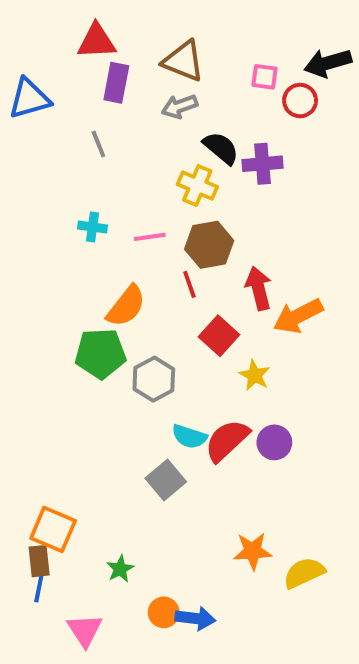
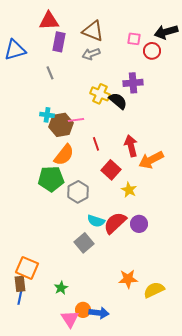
black semicircle: (221, 148) -> (118, 101), moved
brown hexagon: (209, 245) -> (61, 125), moved
pink triangle: (85, 630) -> (70, 319), moved

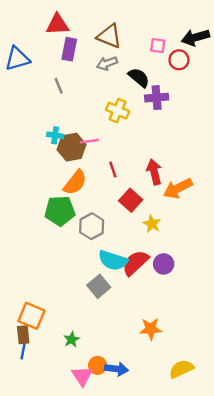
black semicircle: (118, 101) -> (139, 78), moved
cyan semicircle: (96, 221) -> (113, 260), size x1.4
yellow semicircle: (154, 290) -> (181, 369), moved

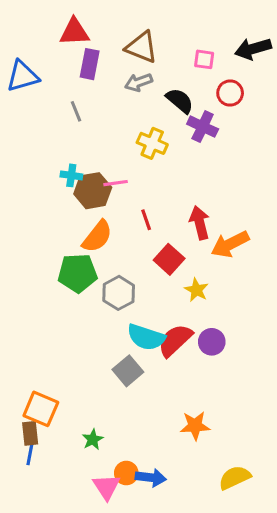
red circle: (179, 60) -> (230, 93), moved
purple cross: (157, 98) -> (203, 127), turned 30

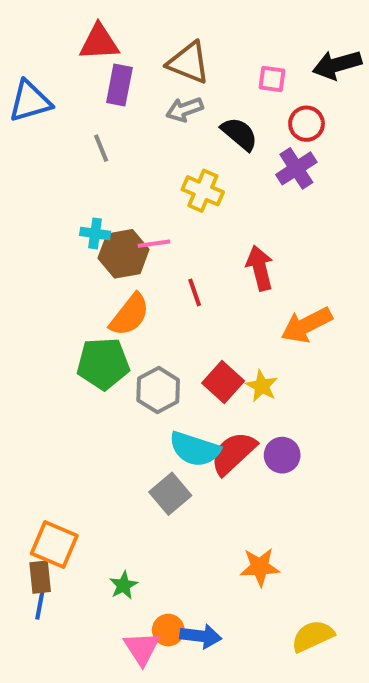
purple cross: (203, 127) -> (296, 168), moved, turned 32
red arrow: (200, 223) -> (260, 268), moved
red square: (169, 259) -> (223, 382), moved

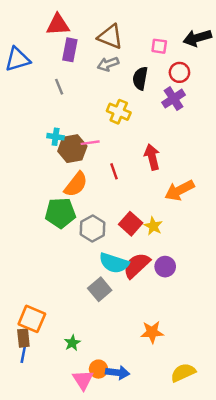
black semicircle: (239, 134) -> (140, 78), turned -120

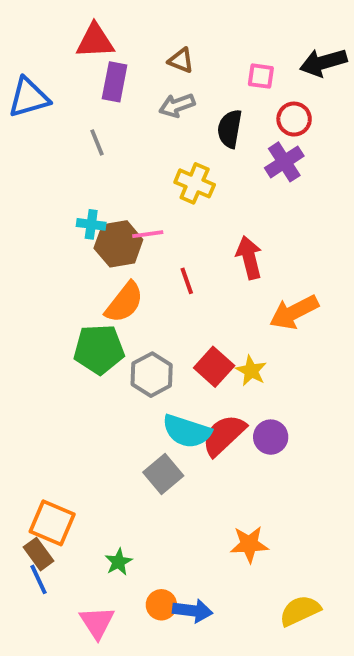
brown triangle: (110, 37) -> (181, 60), size x0.6
brown rectangle: (23, 338) -> (38, 554), turned -30
blue line: (23, 354) -> (38, 579), turned -36
pink triangle: (83, 380) -> (97, 622), moved

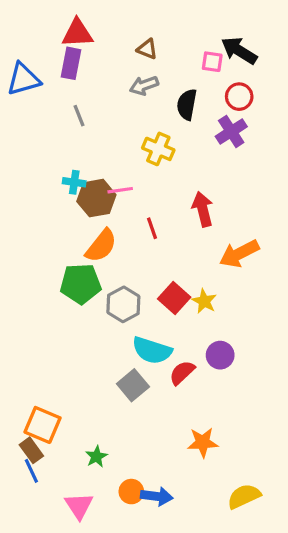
black arrow: (323, 62) -> (239, 51), moved, turned 48
purple rectangle: (115, 82) -> (71, 63), moved
red semicircle: (224, 435) -> (182, 373), moved, size x0.7

